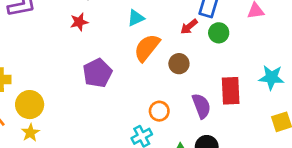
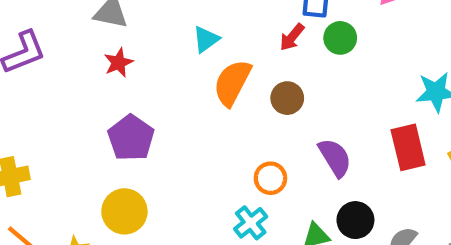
purple pentagon: (97, 73) -> (131, 138), moved
red rectangle: (231, 91) -> (408, 147), moved
yellow circle: (30, 105) -> (124, 211), moved

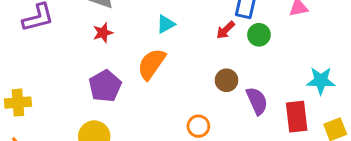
orange semicircle: (232, 83) -> (151, 64), moved
brown circle: (287, 98) -> (227, 80), moved
purple semicircle: (335, 158) -> (257, 101), moved

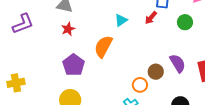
cyan triangle: (166, 24) -> (121, 20), moved
green circle: (259, 35) -> (185, 22), moved
brown circle: (227, 80) -> (156, 72), moved

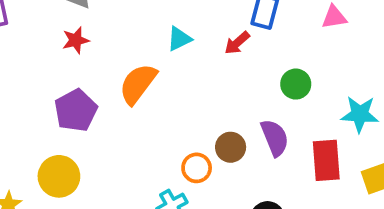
green circle: (185, 22) -> (296, 84), moved

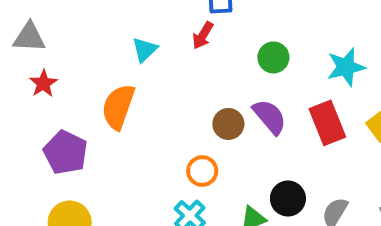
brown circle: (231, 147) -> (228, 124), moved

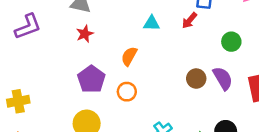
cyan triangle: (145, 50) -> (152, 23), turned 36
orange semicircle: (118, 107) -> (129, 56), size x0.7
orange circle: (202, 171) -> (127, 92), moved

